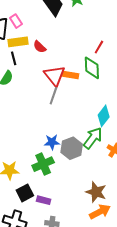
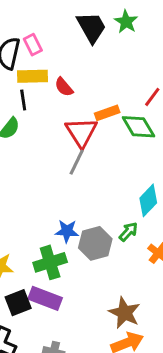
green diamond: (92, 68) -> (138, 127), turned -35
orange rectangle: (70, 75) -> (107, 113), moved, turned -35
green arrow: (93, 138) -> (128, 232), size x0.6
purple rectangle: (44, 200) -> (45, 298), moved, size x1.5

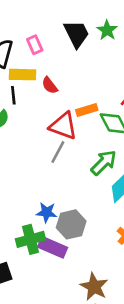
pink rectangle: (33, 45) -> (35, 45), moved
red triangle: (81, 132) -> (63, 126), turned -40
green arrow: (128, 232) -> (104, 163), moved, size x1.5
purple rectangle: (45, 298) -> (53, 247), moved

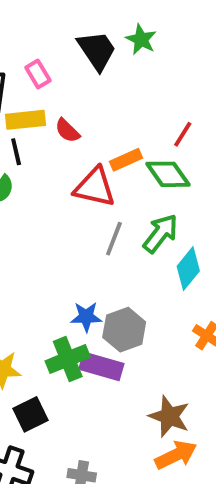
gray line: (58, 152) -> (114, 239), moved

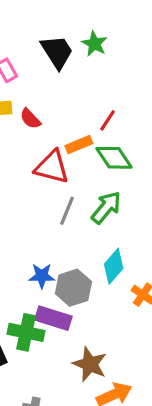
red line: (183, 134) -> (108, 120), moved
cyan diamond: (188, 269) -> (114, 266), moved
green cross: (68, 359) -> (26, 332), moved, turned 32
brown star: (169, 416) -> (90, 364), moved

